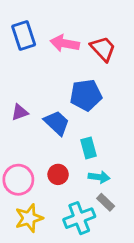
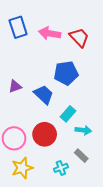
cyan rectangle: (88, 148) -> (68, 114), turned 56
red circle: (58, 174) -> (45, 134), size x1.5
cyan arrow: (99, 177) -> (83, 130), moved
cyan cross: (79, 218) -> (61, 168), size x0.6

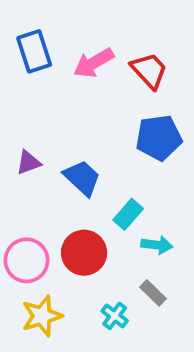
pink arrow: (50, 33) -> (94, 63), turned -40
blue pentagon: (66, 73) -> (159, 138), moved
cyan cross: (61, 168) -> (115, 316), turned -32

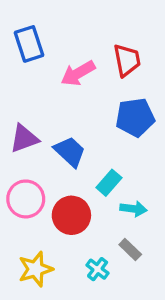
pink arrow: (94, 63) -> (78, 73), moved
red trapezoid: (149, 71) -> (127, 60), turned 32
purple triangle: (28, 163) -> (24, 139), size x1.4
pink circle: (27, 260) -> (26, 199), moved

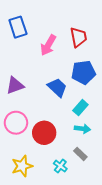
pink arrow: (78, 73) -> (48, 45), turned -30
blue trapezoid: (70, 152) -> (57, 87), moved
cyan rectangle: (109, 183) -> (80, 108), moved

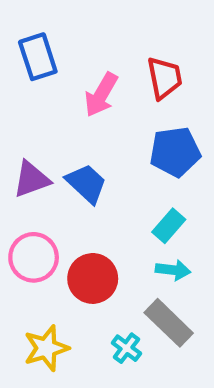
blue trapezoid: (57, 87) -> (86, 183), moved
gray rectangle: (80, 154) -> (169, 323), size x1.6

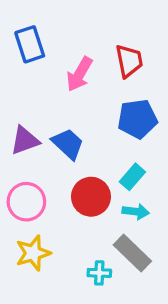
red circle: (93, 278) -> (91, 197), moved
yellow star: (46, 348) -> (33, 253), moved
cyan cross: (126, 348) -> (99, 273), turned -35

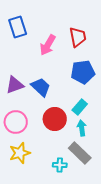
cyan arrow: (136, 212) -> (82, 128), turned -105

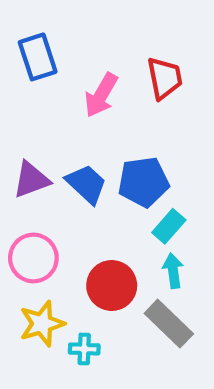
blue pentagon: (83, 72) -> (143, 182), moved
red circle: (55, 119) -> (112, 286), moved
cyan cross: (60, 165) -> (84, 349), moved

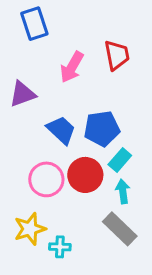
blue rectangle: (38, 57) -> (34, 24), moved
purple triangle: (31, 180) -> (22, 94), moved
pink circle: (33, 258) -> (46, 179), moved
red circle: (112, 286) -> (85, 175), moved

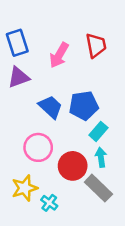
blue rectangle: (34, 24) -> (17, 43), moved
red circle: (85, 175) -> (73, 166), moved
cyan cross: (60, 247) -> (49, 203), turned 35

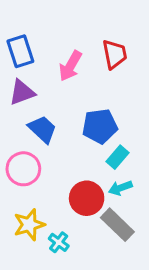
blue trapezoid: (50, 107) -> (42, 129), moved
pink circle: (38, 147) -> (23, 169), moved
cyan arrow: (101, 157) -> (120, 188), turned -102

